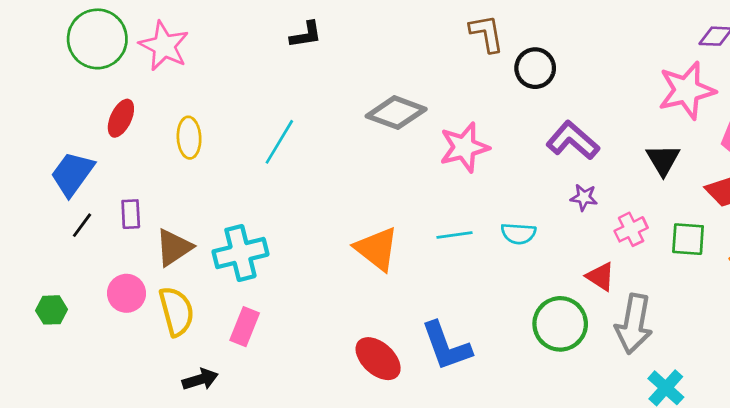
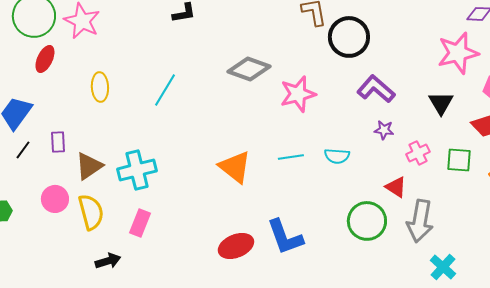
black circle: (535, 68) -> (349, 37), size x1.4
red ellipse: (121, 118) -> (45, 59), moved
red ellipse: (378, 359) -> (236, 246), turned -64

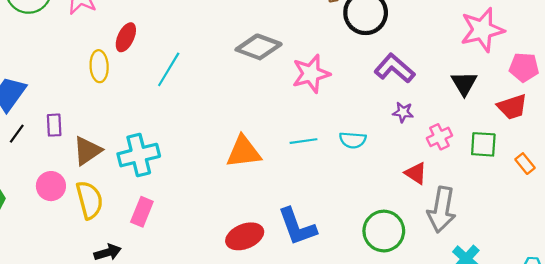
red ellipse: (45, 59) -> (126, 37), moved
orange triangle: (235, 167) -> (244, 152), turned -45
green circle: (367, 221) -> (384, 231), moved

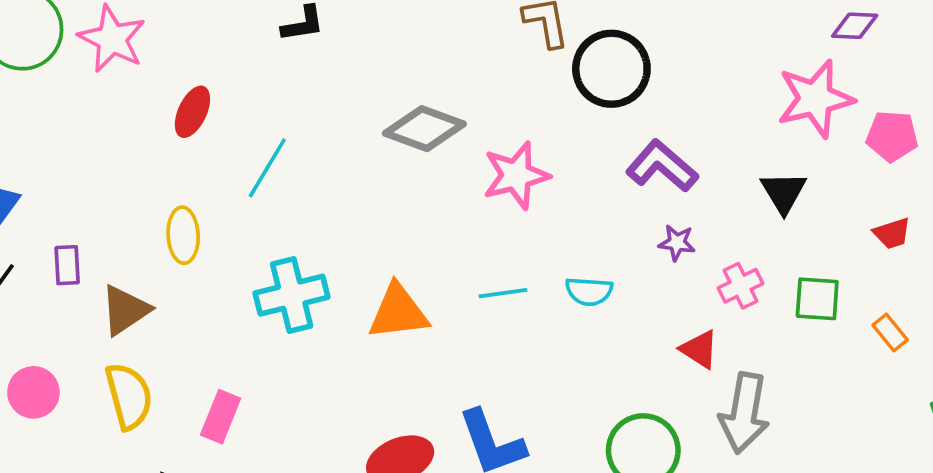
yellow ellipse: (99, 66) -> (183, 235), moved
pink pentagon: (524, 67) -> (892, 136), moved
red trapezoid: (512, 107) -> (892, 233), moved, size x0.7
cyan cross: (139, 155) -> (292, 295), moved
pink circle: (51, 186) -> (33, 392), moved

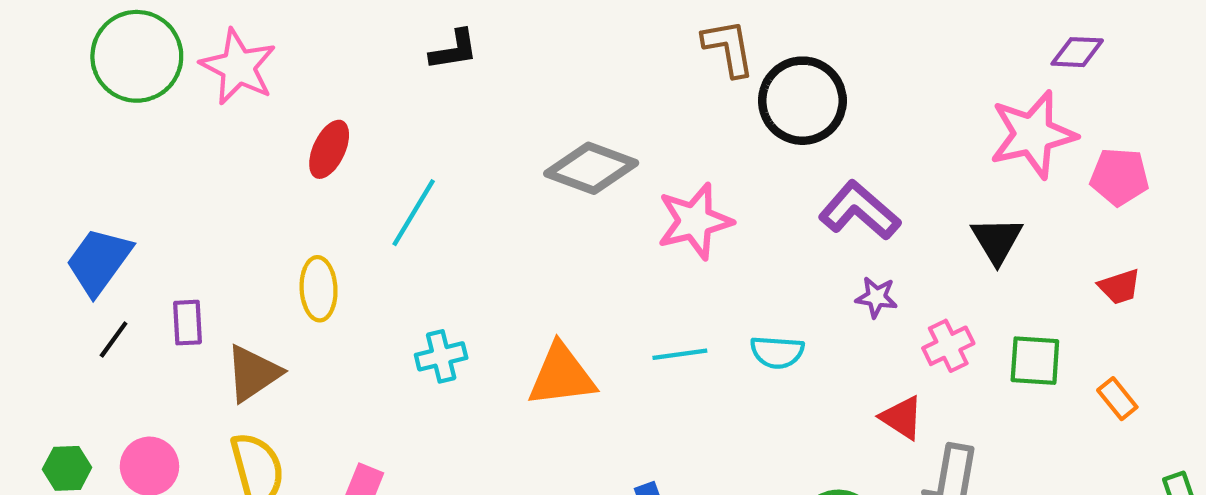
cyan cross: (292, 295) -> (441, 356), size x0.6

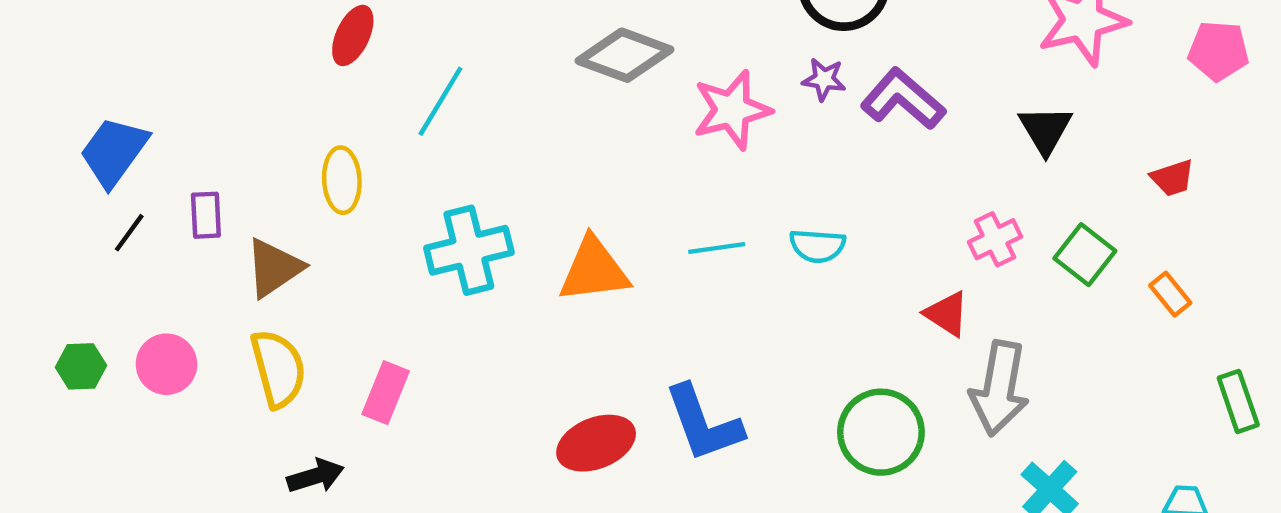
pink pentagon: (1119, 177) -> (1218, 51), moved
purple star: (876, 297) -> (824, 79), moved
cyan cross: (441, 356) -> (469, 250), size x1.6
green square: (1035, 361) -> (1085, 255), turned 34

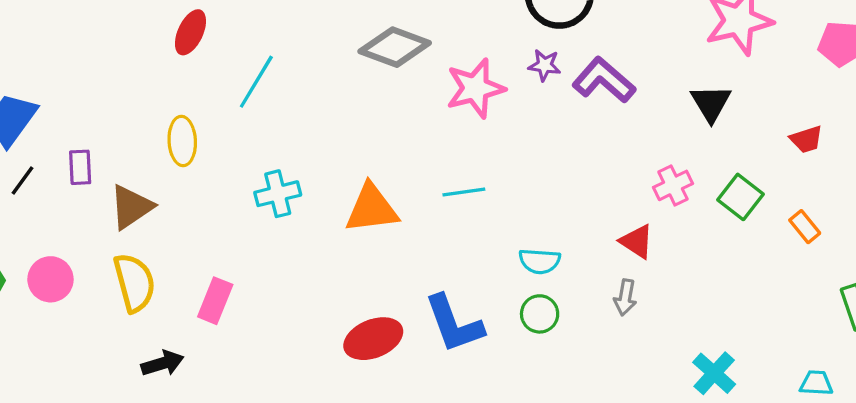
cyan semicircle: (817, 246) -> (540, 261), moved
cyan cross: (469, 250) -> (278, 194), size x0.7
gray arrow: (999, 388) -> (625, 297), moved, size x0.5
green circle: (881, 432) -> (540, 314), moved, size x0.6

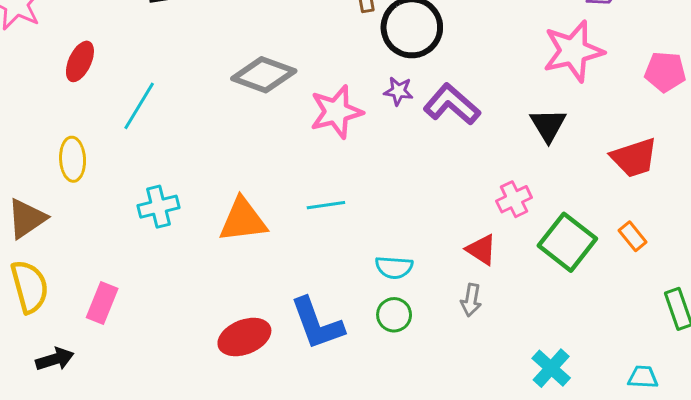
red trapezoid: (806, 139) -> (634, 158), size x1.6
green square: (740, 197) -> (567, 242), moved, size x1.4

